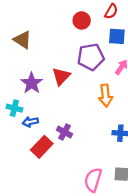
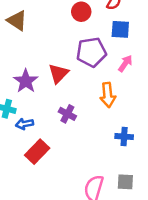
brown triangle: (22, 40) -> (17, 21), moved
purple cross: (65, 132) -> (67, 114), moved

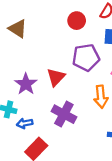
purple cross: (67, 114) -> (64, 114), size x1.5

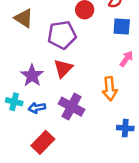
purple pentagon: (86, 58) -> (62, 35), moved
blue arrow: (25, 123) -> (37, 108), moved

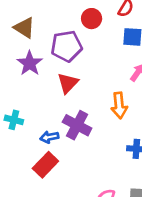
purple star: (32, 75) -> (30, 63), moved
blue arrow: (37, 108) -> (49, 137), moved

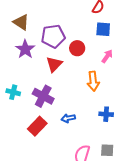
red circle: (92, 19) -> (77, 48), moved
purple cross: (77, 125) -> (43, 96), moved
blue arrow: (49, 137) -> (68, 118), moved

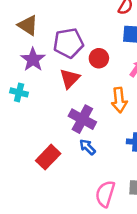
cyan cross: (13, 92) -> (19, 92), moved
purple cross: (43, 96) -> (82, 119), moved
blue arrow: (68, 118) -> (87, 147), turned 56

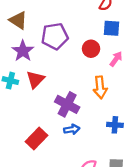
red circle: (99, 58) -> (91, 49), moved
red triangle: (70, 79) -> (35, 79), moved
blue arrow: (87, 147) -> (72, 129), turned 126

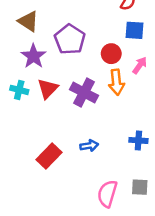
purple pentagon: (55, 36) -> (70, 39), turned -30
orange arrow: (100, 87) -> (116, 82), moved
purple cross: (67, 104) -> (84, 93), moved

